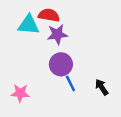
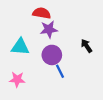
cyan triangle: (29, 25) -> (20, 47), moved
black arrow: (102, 87) -> (87, 46), moved

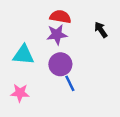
red semicircle: (42, 13) -> (60, 17), moved
black arrow: (87, 46) -> (101, 30), moved

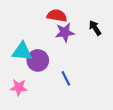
purple star: (57, 35) -> (65, 32), moved
purple circle: (60, 64) -> (38, 60), moved

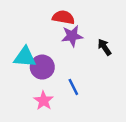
black arrow: (95, 28) -> (104, 47), moved
pink star: (19, 87) -> (44, 101), moved, turned 30

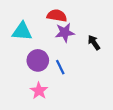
cyan triangle: (25, 57) -> (22, 31), moved
blue line: (73, 87) -> (60, 67), moved

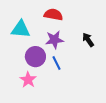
purple star: (65, 32) -> (54, 40), moved
pink star: (39, 91) -> (28, 80), moved

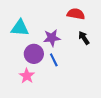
red semicircle: (53, 15) -> (76, 14), moved

